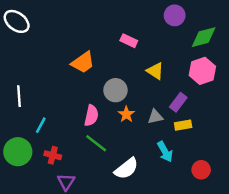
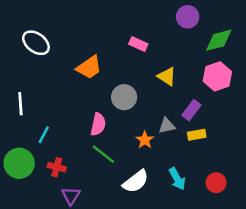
white ellipse: (17, 21) -> (36, 43), moved
orange star: (126, 114) -> (145, 140), moved
cyan arrow: (165, 152) -> (177, 179), moved

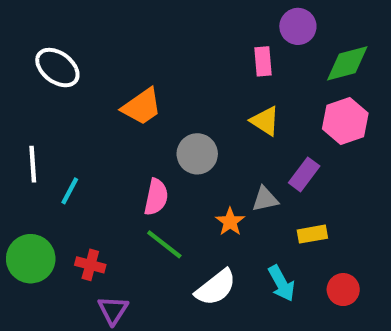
pink rectangle: (138, 44) -> (263, 61), moved, turned 60
cyan line: (44, 135) -> (70, 191), moved
yellow rectangle: (197, 135) -> (312, 234), moved

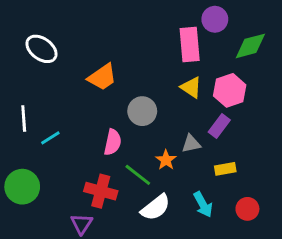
pink rectangle: (263, 61) -> (190, 44), size x1.6
pink hexagon: (345, 121) -> (230, 90), moved
cyan line: (70, 191) -> (50, 138), turned 30
green line: (164, 244) -> (138, 175), moved
red cross: (90, 265) -> (101, 191), moved, size x1.5

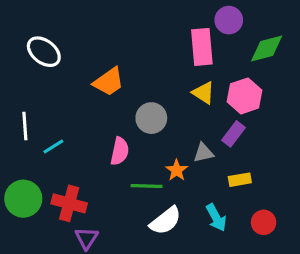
green line: (138, 175) -> (147, 186), turned -36
red cross: (101, 191) -> (69, 203), moved

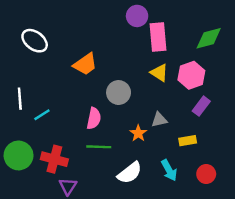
purple circle: (229, 20) -> (137, 16), moved
purple rectangle: (233, 134) -> (201, 106), moved
green line: (147, 186) -> (99, 147), moved

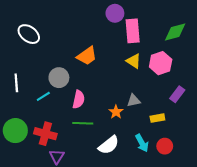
orange trapezoid: (85, 64) -> (87, 56), moved
gray circle: (119, 93) -> (59, 78), moved
purple rectangle: (201, 106) -> (177, 94), moved
cyan line: (42, 115) -> (43, 96), moved
red circle: (206, 174) -> (165, 146), moved

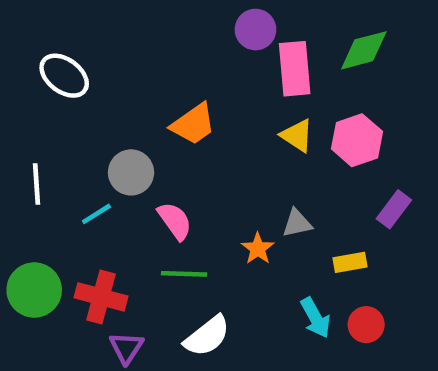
green diamond: (175, 32) -> (364, 50), moved
pink semicircle: (79, 99) -> (175, 221), turned -48
white semicircle: (109, 145) -> (207, 336), moved

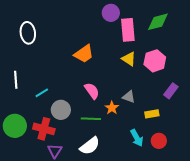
white ellipse: (64, 76) -> (28, 33), turned 45
gray circle: (131, 172) -> (61, 110), moved
pink semicircle: (175, 221) -> (92, 91), moved
gray triangle: (297, 223) -> (129, 97), turned 32
green line: (184, 274) -> (91, 119), moved

